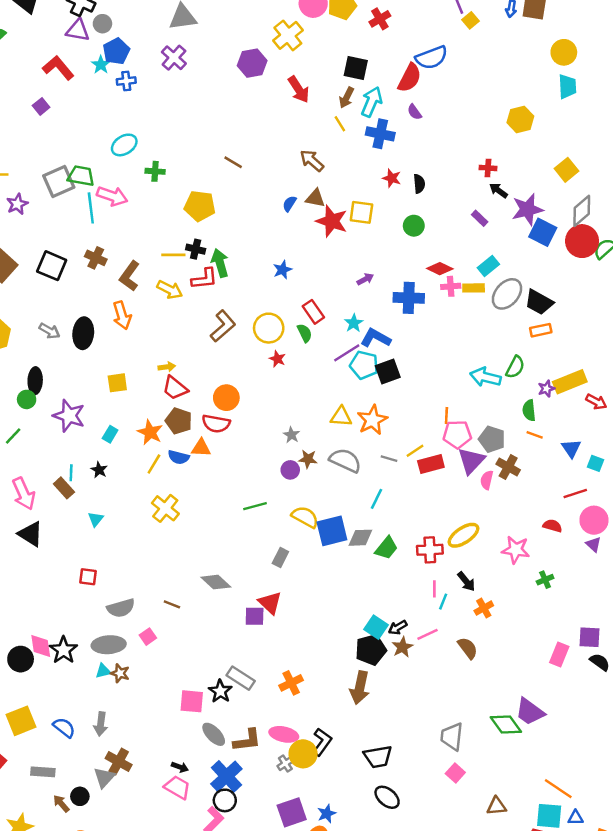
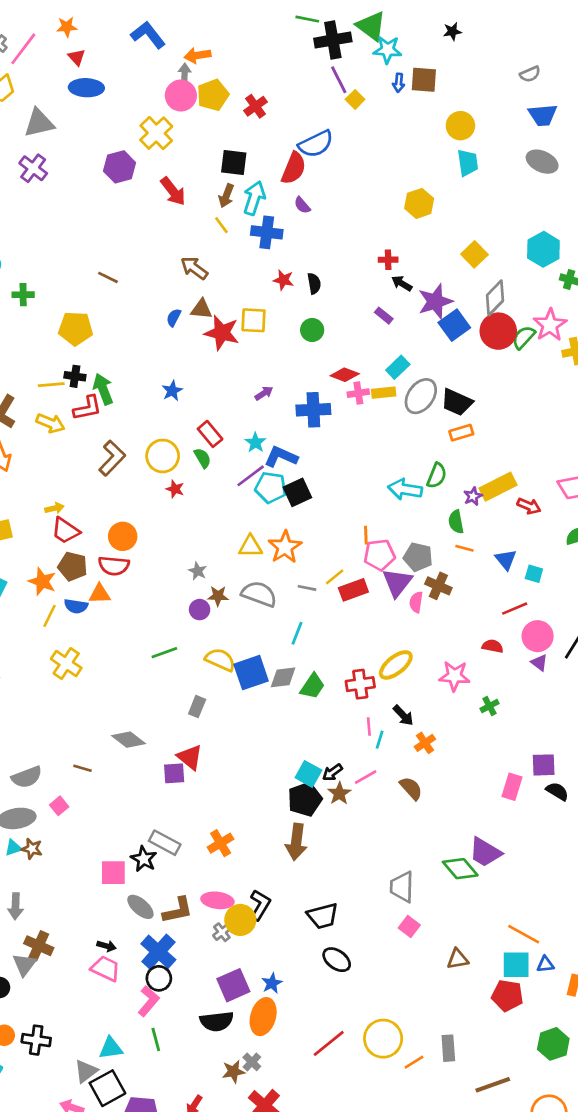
blue square: (543, 232) -> (454, 325), turned 32

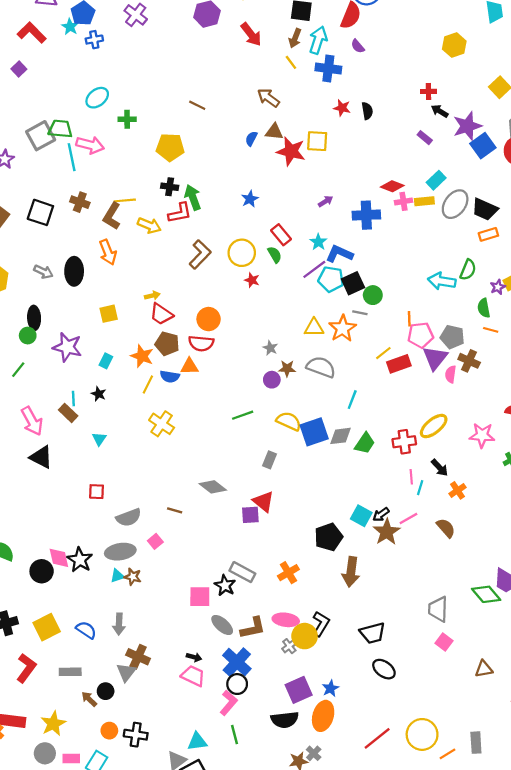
green circle: (312, 330) -> (373, 295), moved
yellow line: (51, 385) -> (125, 200), moved
gray line: (307, 588) -> (360, 313), moved
brown star: (339, 793) -> (387, 532), size x1.4
black pentagon: (305, 799) -> (329, 537), moved

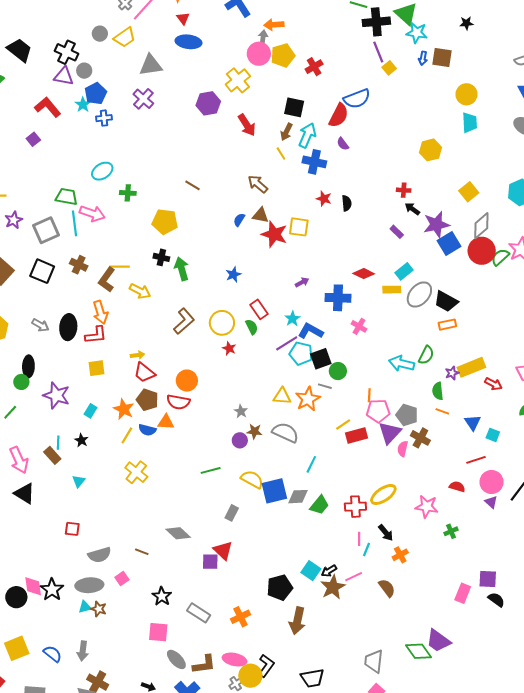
gray square: (41, 136) -> (46, 230), moved
pink cross: (403, 201) -> (359, 326), moved, turned 35
red L-shape: (180, 213) -> (96, 335), moved
black star: (225, 585) -> (162, 596), moved

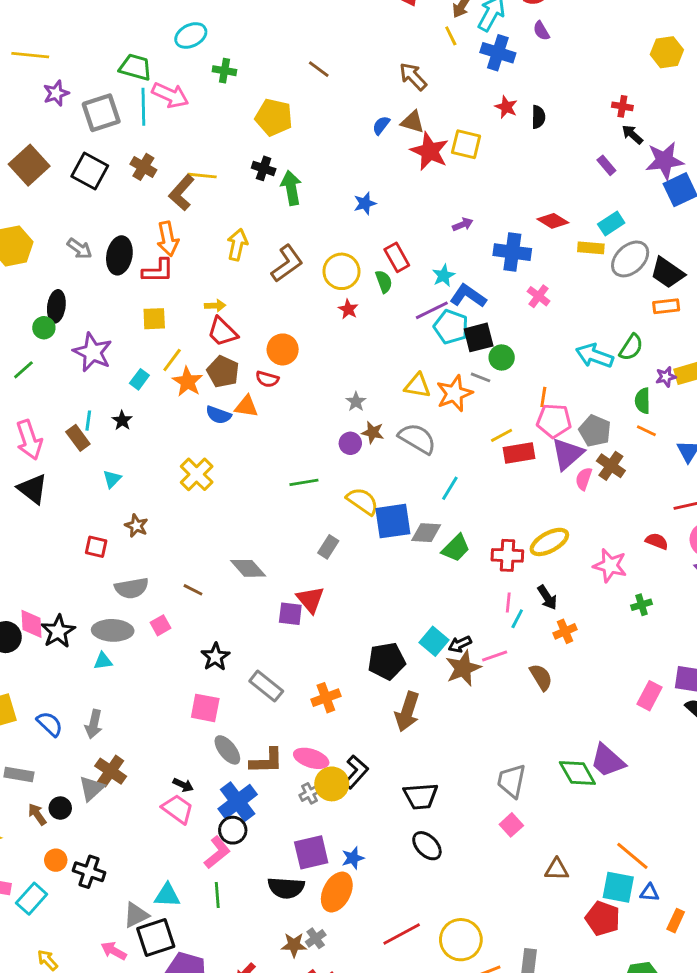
yellow arrow: (140, 291) -> (237, 245), moved, turned -110
red semicircle: (178, 402) -> (267, 379), size x0.7
yellow line: (127, 435) -> (172, 360), moved
brown star: (99, 609) -> (136, 526), moved

